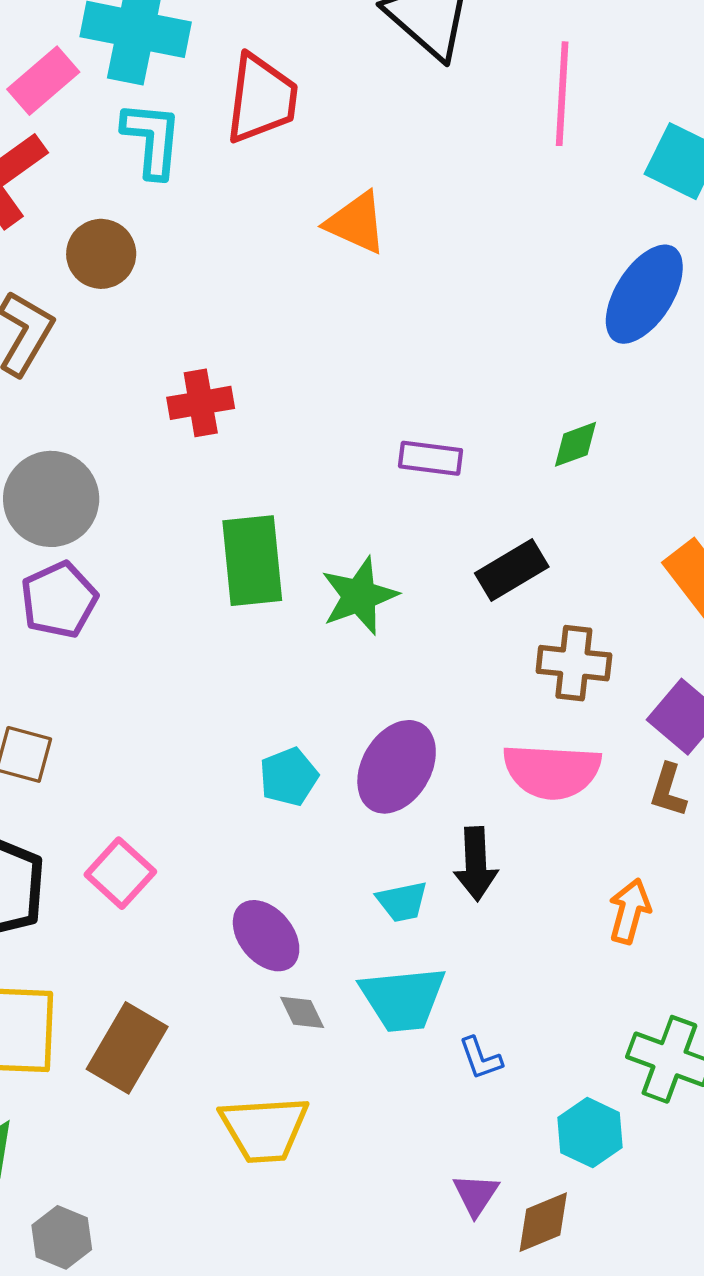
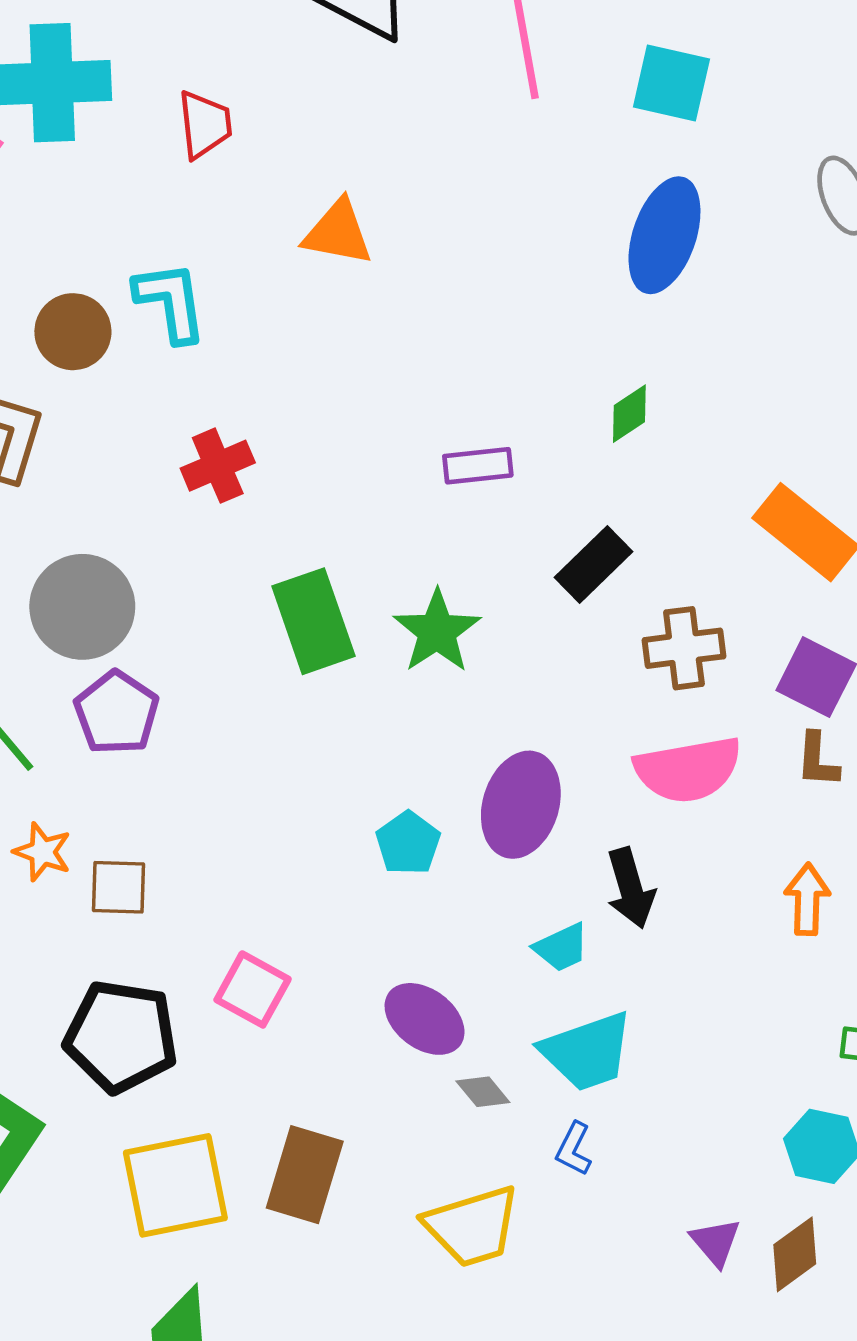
red trapezoid: (262, 99) -> (205, 124), size x0.7
cyan L-shape: (152, 139) -> (171, 302), moved
blue L-shape: (480, 1058) -> (574, 1149), moved, turned 60

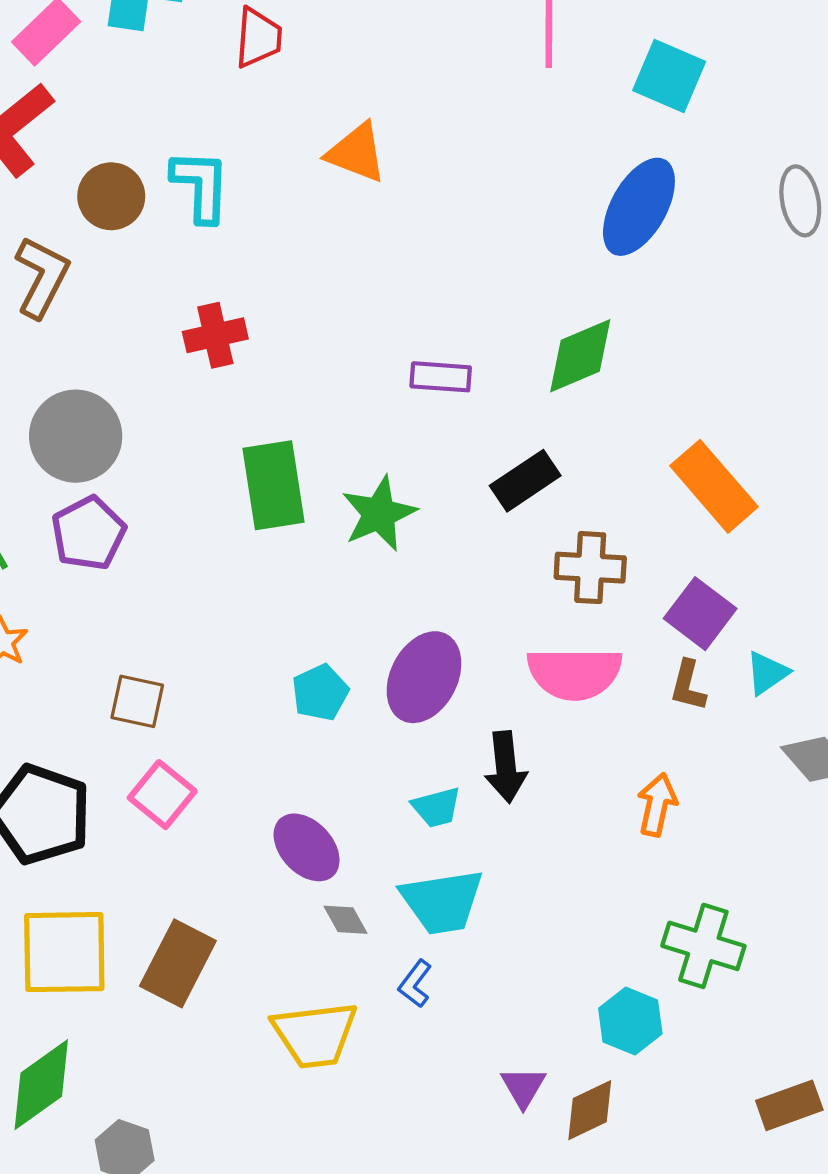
green diamond: (629, 414) -> (580, 356), size x1.6
brown square: (119, 887) -> (137, 701), moved

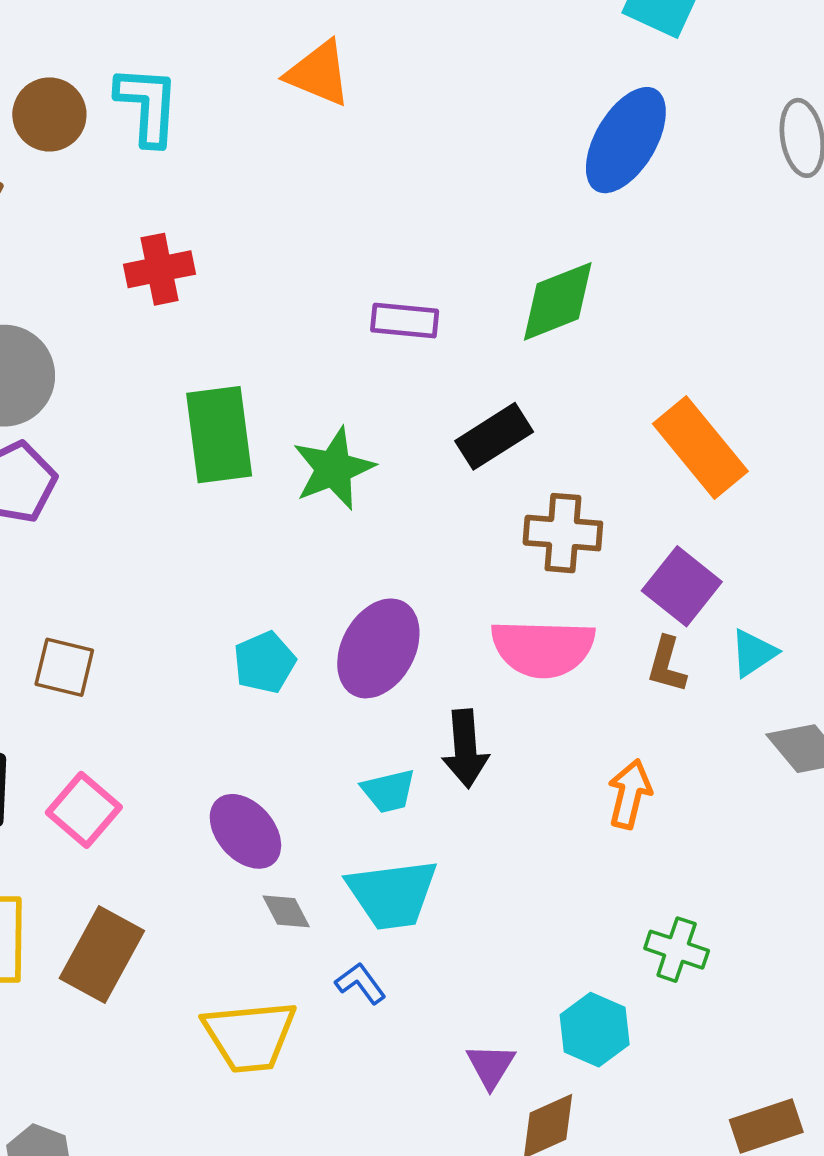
pink square: (162, 795) -> (84, 810), moved
green cross: (703, 946) -> (677, 950), size x0.7
blue L-shape: (415, 984) -> (361, 983), turned 105
purple triangle: (523, 1087) -> (491, 1066), moved

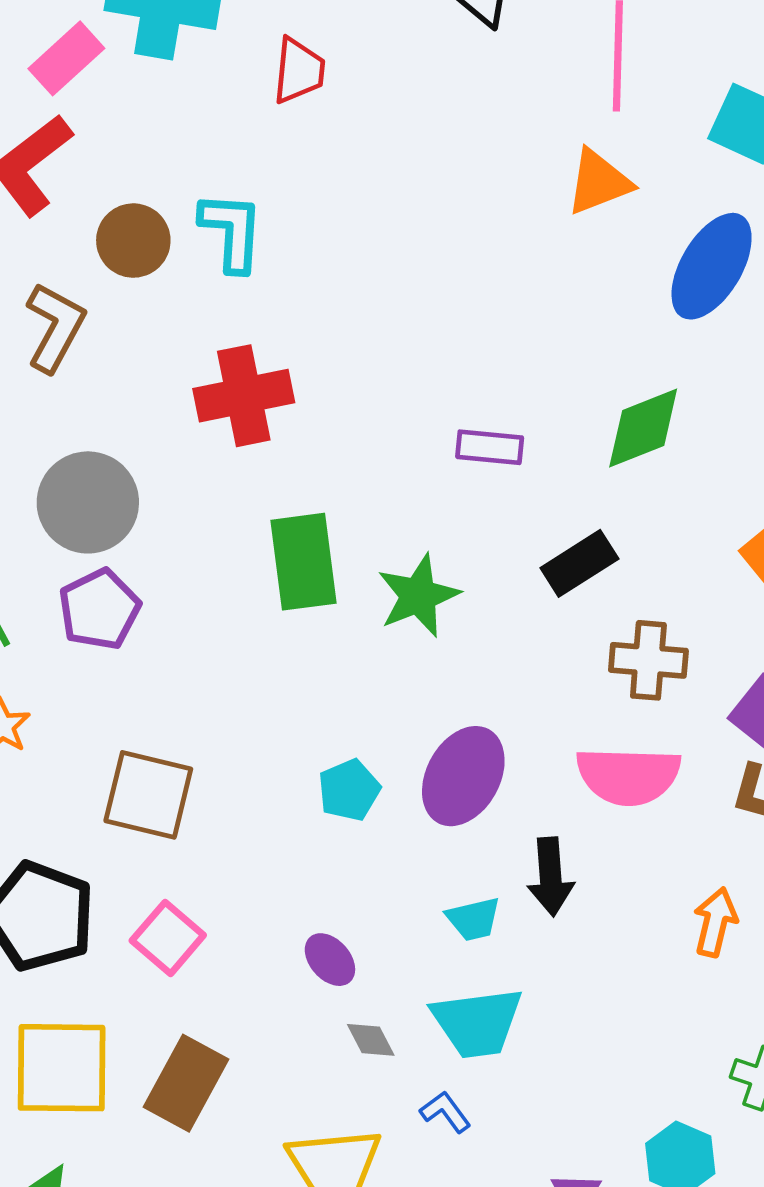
orange triangle: (319, 73) -> (599, 182), moved, turned -44
red cross: (159, 269) -> (244, 396), size x1.4
brown square: (64, 667) -> (148, 795), size x1.5
purple ellipse: (245, 831) -> (330, 960), size x0.7

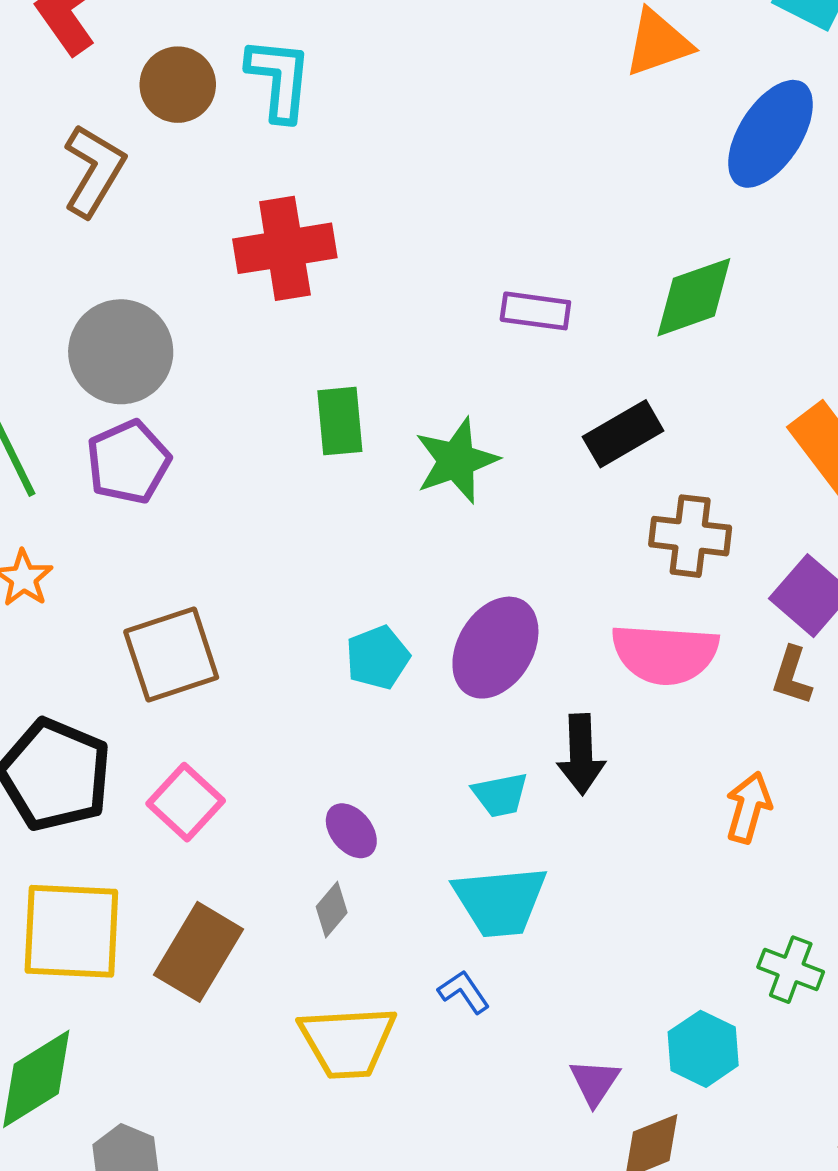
green rectangle: (303, 562) -> (340, 421), size x0.7
brown square: (148, 795) -> (171, 654), turned -34
gray diamond: (371, 1040) -> (332, 910), moved, turned 66

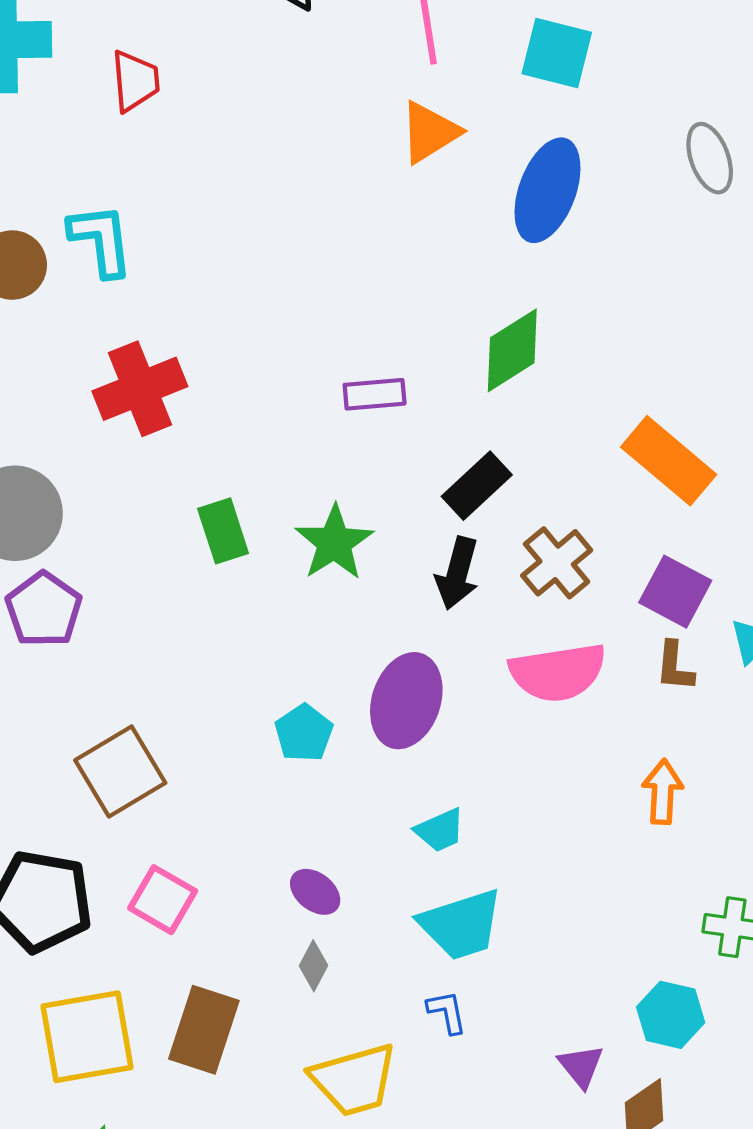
brown cross: (690, 536) -> (557, 563), turned -34
black arrow: (581, 754) -> (457, 573), moved, turned 30
blue L-shape: (464, 992) -> (447, 1012), turned 36

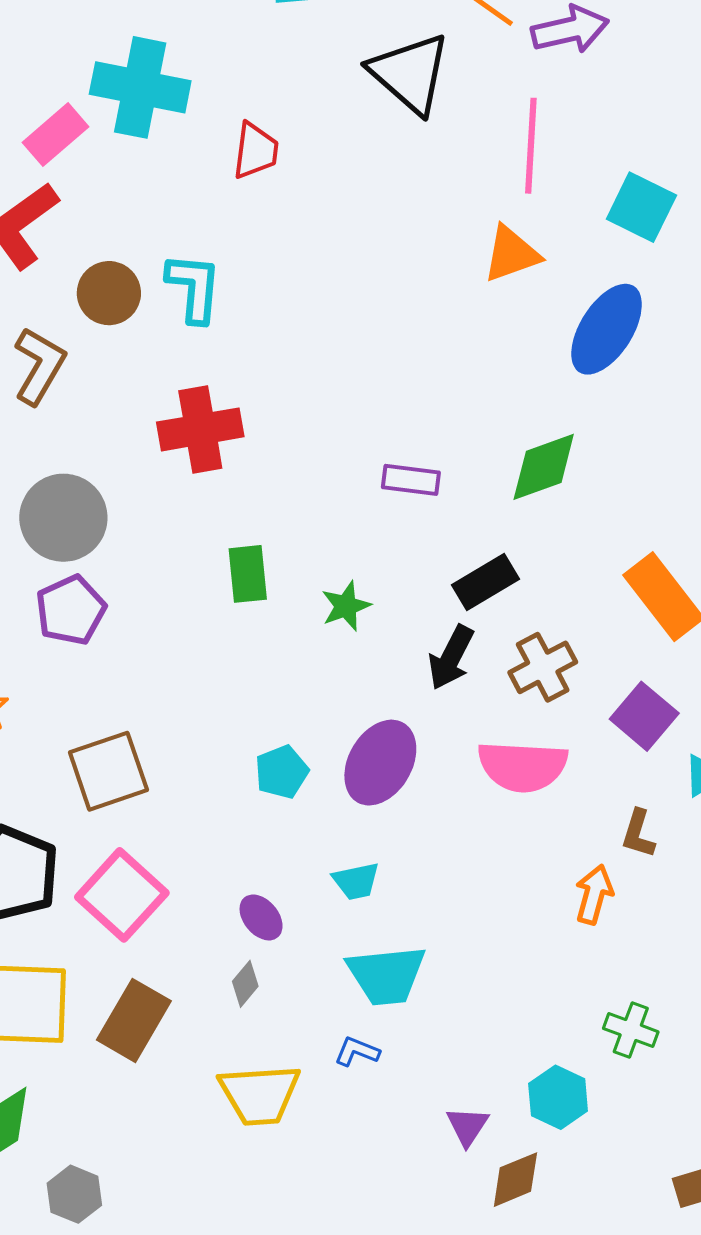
green star: (334, 543) -> (346, 606), size x0.7
brown L-shape: (675, 666) -> (638, 834), moved
cyan trapezoid: (440, 830) -> (356, 881), moved
pink square: (163, 900) -> (122, 895), size x1.4
blue L-shape: (447, 1012) -> (357, 1052), turned -69

